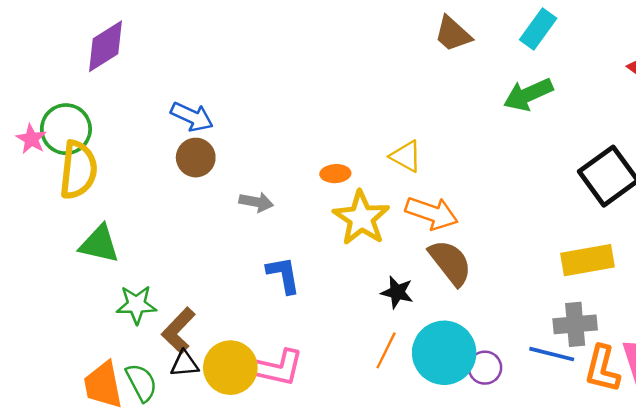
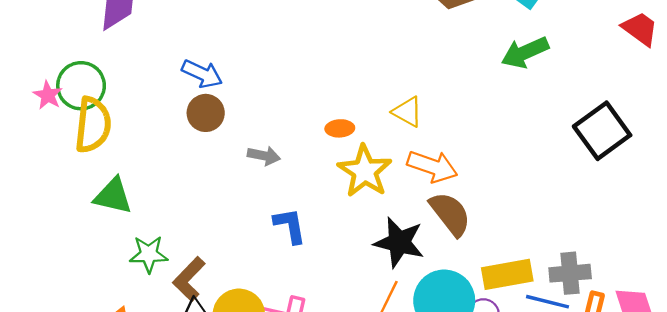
yellow rectangle: (588, 260) -> (507, 274), moved
black star: (397, 292) -> (399, 242), size x1.6

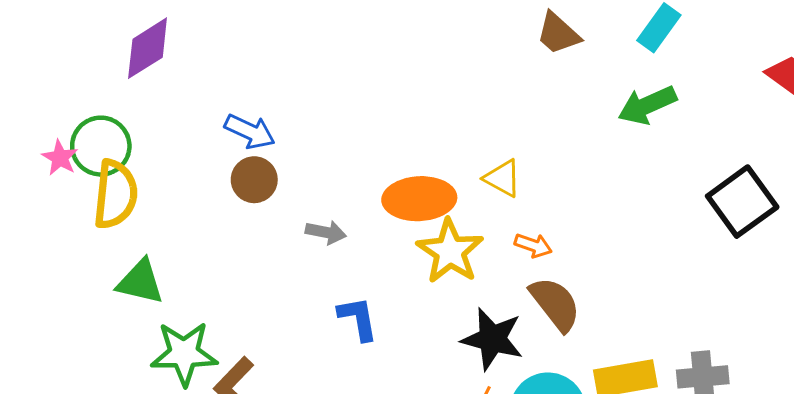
orange ellipse: (340, 128) -> (419, 199), size x2.0
orange arrow: (432, 166) -> (533, 245), size x0.6
green star: (149, 254) -> (184, 354), size x1.4

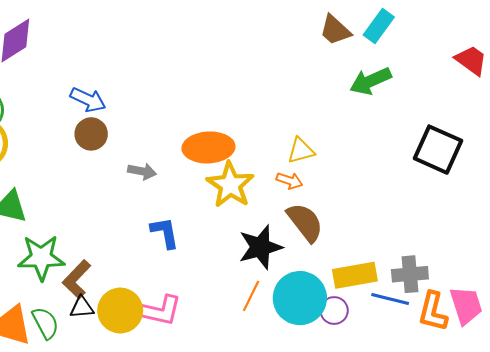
brown trapezoid: (558, 34) -> (335, 30), moved
yellow triangle: (503, 178) -> (301, 151), moved, turned -44
black square: (742, 202) -> (438, 150), turned -30
black star: (492, 339) -> (260, 247), turned -30

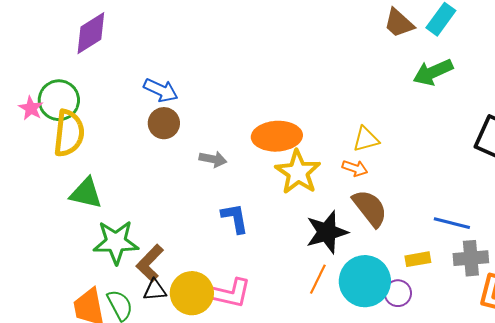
yellow rectangle: (355, 275) -> (418, 259), size x0.6
blue line: (390, 299) -> (452, 223), moved

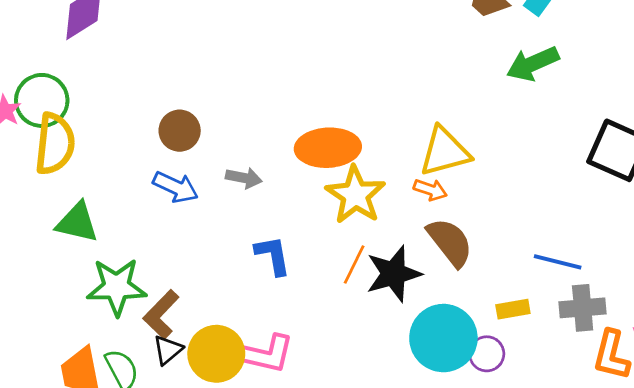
blue arrow: (161, 90) -> (176, 187), moved
yellow triangle: (366, 139) -> (445, 152), size x1.5
orange line: (318, 279) -> (354, 265), moved
black triangle: (155, 290) -> (168, 350), turned -35

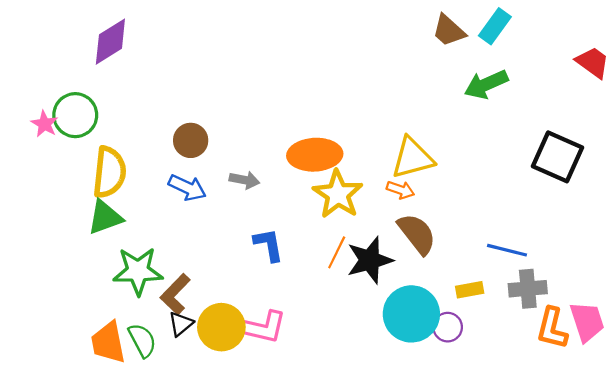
yellow semicircle: (55, 144) -> (109, 172), moved
green triangle: (77, 223) -> (105, 217), turned -33

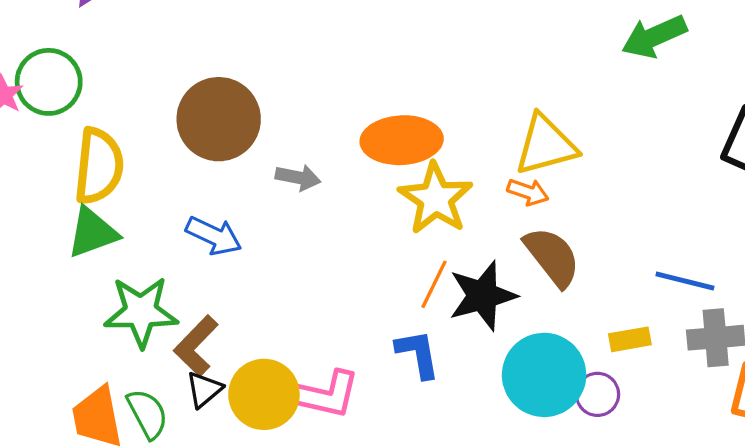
brown circle: (191, 140) -> (219, 119), size x1.6
blue arrow: (187, 188) -> (214, 236), moved
blue L-shape: (269, 245) -> (418, 354), moved

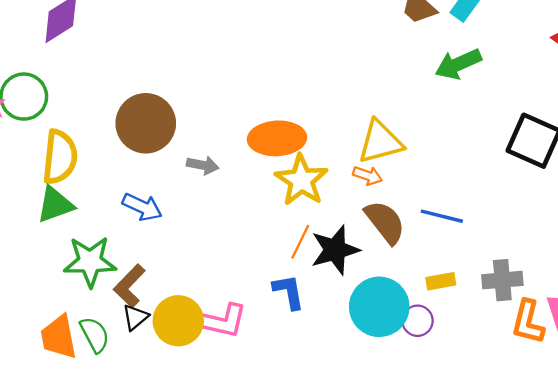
blue line: (685, 281) -> (442, 216), moved

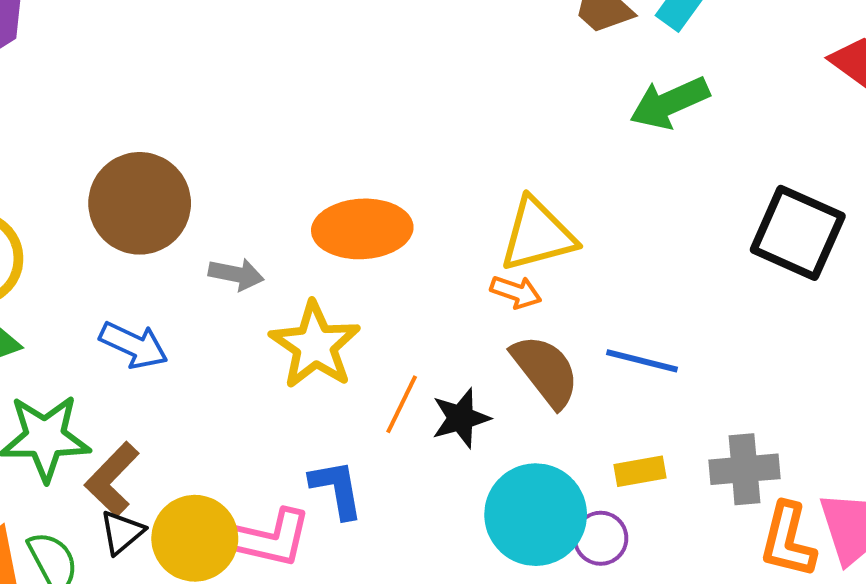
yellow star: (301, 180) -> (315, 345), moved
black star: (335, 250) -> (461, 418), size x0.7
blue L-shape: (289, 292) -> (337, 489), moved

